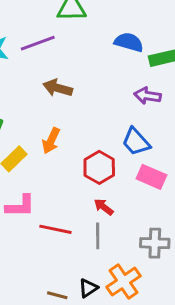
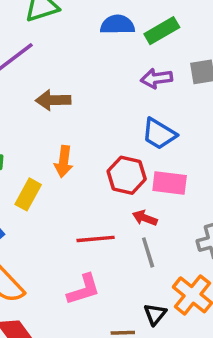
pink rectangle: (151, 177) -> (170, 183), moved
pink L-shape: (20, 206) -> (84, 289), moved
red line: (55, 229) -> (96, 239), moved

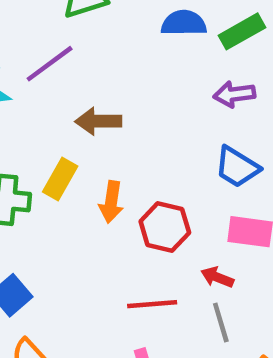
red hexagon: (127, 175) -> (165, 227), moved
yellow rectangle: (28, 194) -> (60, 179), moved

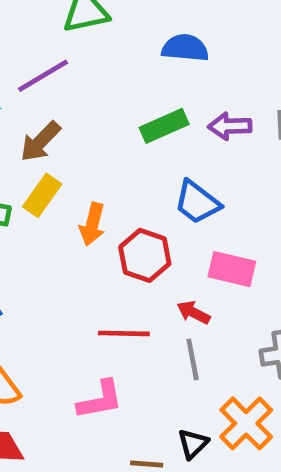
green rectangle: (242, 31) -> (164, 126), moved
brown arrow: (98, 121) -> (40, 142), moved, turned -51
blue trapezoid: (237, 167) -> (197, 202), moved

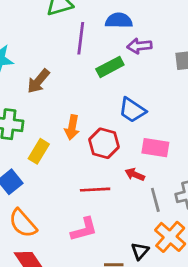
purple line: (43, 76) -> (81, 38), moved, turned -48
purple arrow: (230, 126) -> (139, 46), moved
yellow rectangle: (42, 195) -> (39, 151), moved
gray line: (193, 359) -> (155, 200), moved

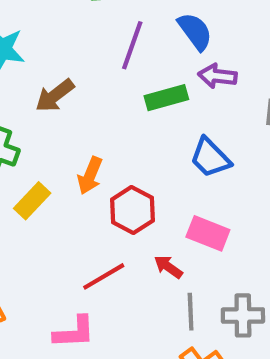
blue semicircle: (119, 21) -> (195, 31), turned 40
blue trapezoid: (132, 110) -> (210, 158), moved
red line: (95, 190) -> (104, 276), turned -40

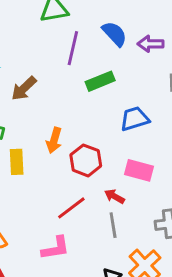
purple arrow: (217, 76) -> (151, 44), moved
blue trapezoid: (210, 158) -> (135, 119), turned 124
yellow rectangle: (32, 201) -> (17, 162), turned -40
gray line: (191, 312) -> (113, 225), moved

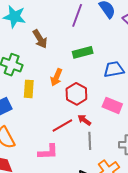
green rectangle: (100, 81) -> (83, 52), moved
brown arrow: (24, 88) -> (40, 39), turned -84
red arrow: (115, 196) -> (84, 120), moved

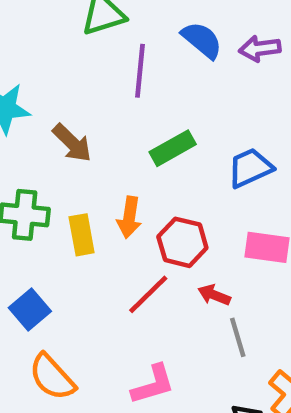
yellow rectangle: (29, 89) -> (82, 235), moved
red line: (62, 125) -> (148, 294), moved

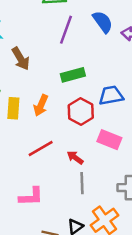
red hexagon: (182, 242) -> (81, 112), moved

